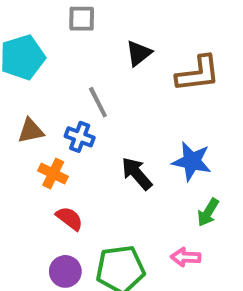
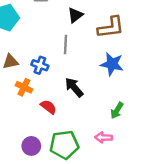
gray line: (98, 102) -> (66, 44), moved, turned 30
blue star: (192, 161) -> (112, 64), moved
red semicircle: (69, 218) -> (48, 107), moved

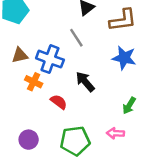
gray line: (66, 44) -> (76, 38), turned -36
blue cross: (40, 65) -> (50, 59), size x1.5
purple circle: (31, 146) -> (29, 140), moved

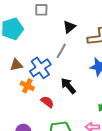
gray line: (76, 38) -> (61, 51), turned 63
blue cross: (50, 59) -> (40, 68), turned 35

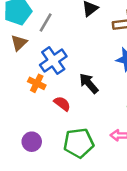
gray line: (61, 51) -> (46, 22), moved
brown triangle: (16, 65) -> (19, 43), moved, turned -32

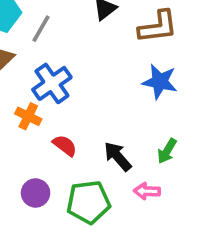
black arrow: (89, 83) -> (118, 156), moved
purple circle: (32, 142) -> (36, 193), moved

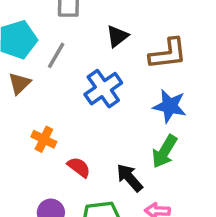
blue cross: (52, 83) -> (103, 89), moved
green arrow: (167, 151) -> (164, 151), moved, size x1.4

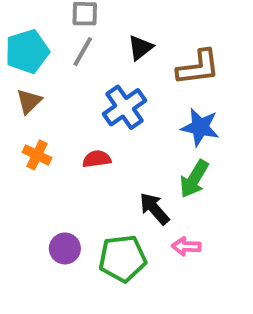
gray line: (56, 55) -> (83, 52), moved
orange cross: (44, 139) -> (37, 155), moved
red semicircle: (79, 167) -> (97, 159), moved, turned -45

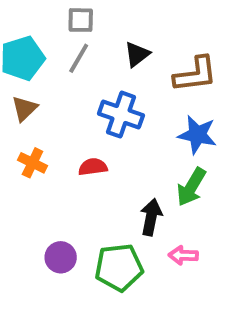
blue cross: (125, 107) -> (121, 115), turned -36
black arrow: (154, 209) -> (151, 217), turned 52

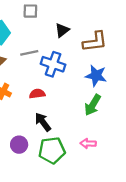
gray line: (79, 58) -> (29, 53), moved, turned 48
black arrow: (151, 217) -> (43, 122), moved, turned -48

